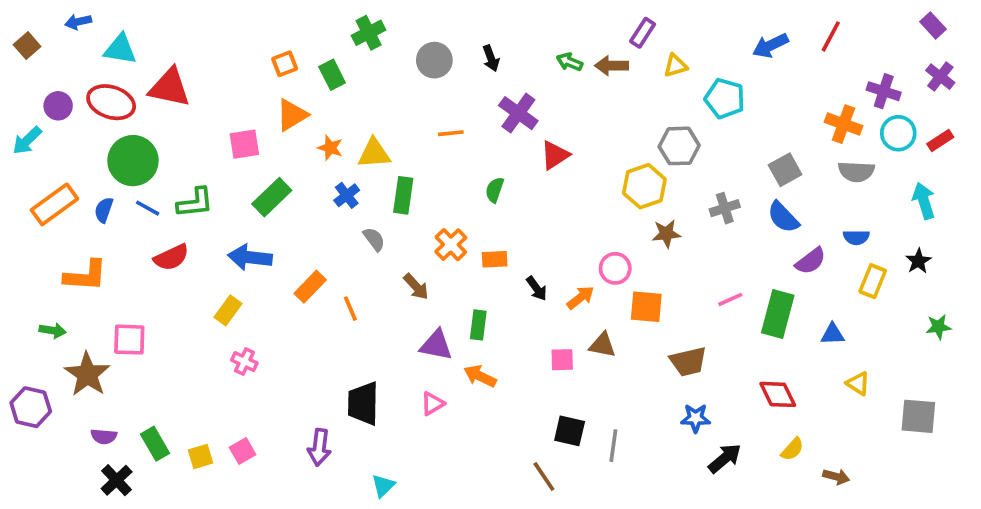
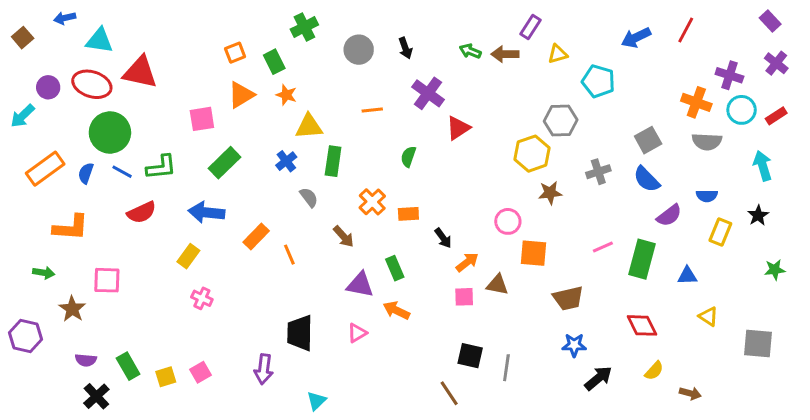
orange star: (330, 148) -> (286, 95), moved
orange arrow: (580, 298) -> (467, 262), moved
green rectangle: (478, 325) -> (395, 268), turned -30
brown star: (87, 374) -> (72, 309), size x0.7

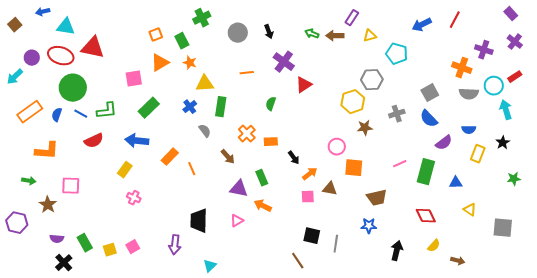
cyan circle: (742, 110) -> (494, 86), moved
blue star: (574, 345) -> (369, 226), moved
black arrow: (598, 378) -> (397, 251), turned -36

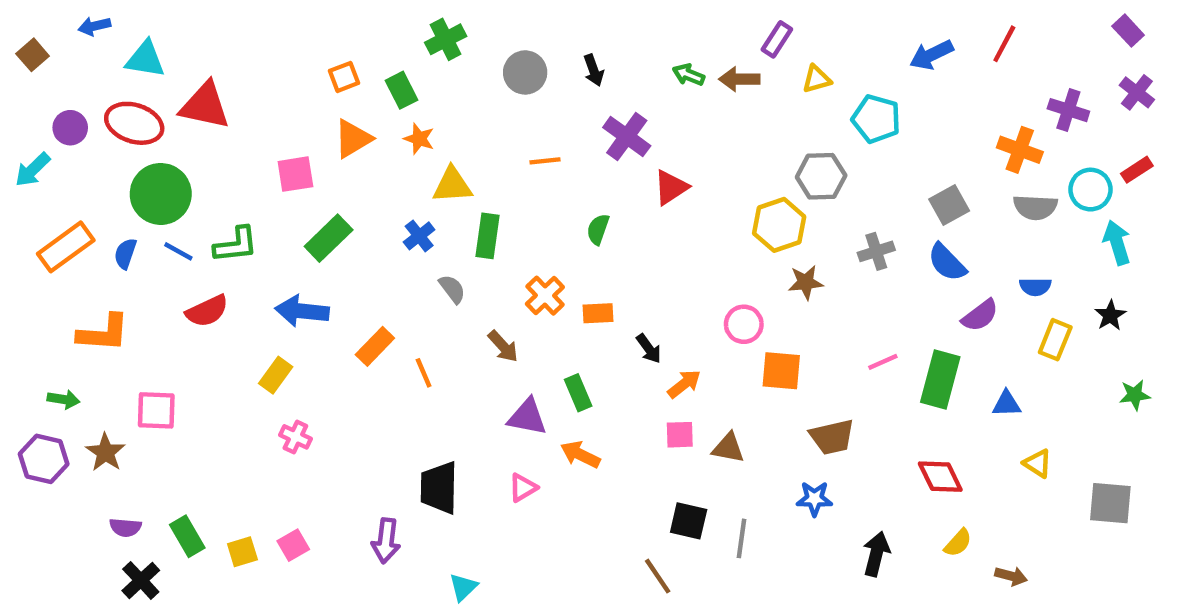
brown triangle: (330, 189) -> (728, 448), moved
purple hexagon: (17, 223) -> (44, 459), moved

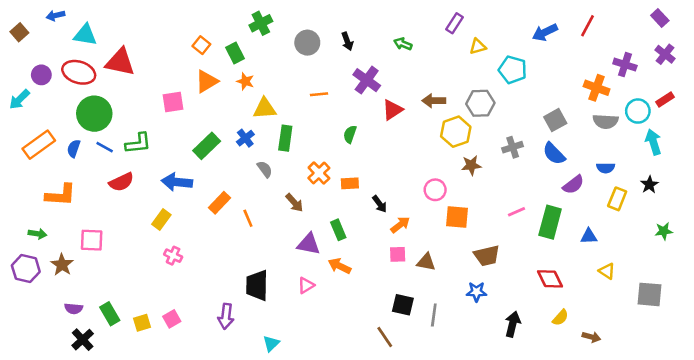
orange square: (344, 77) -> (201, 45), turned -30
brown arrow: (739, 79) -> (434, 101), moved
green rectangle: (329, 238) -> (207, 146), moved

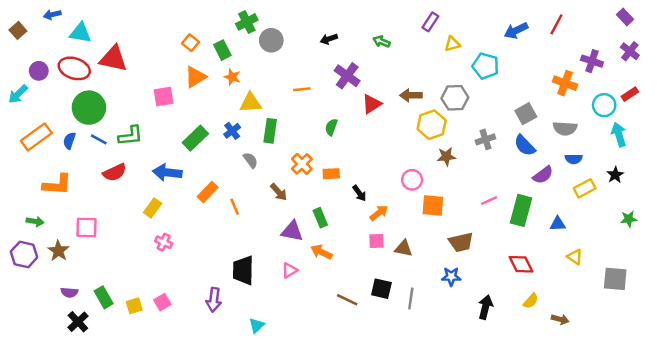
black arrow: (347, 41) -> (329, 39), turned 91
gray circle: (307, 43) -> (271, 40), moved
gray semicircle: (606, 121) -> (565, 128), moved
yellow rectangle: (617, 199) -> (585, 188), turned 40
brown line: (385, 337) -> (347, 300), moved, turned -30

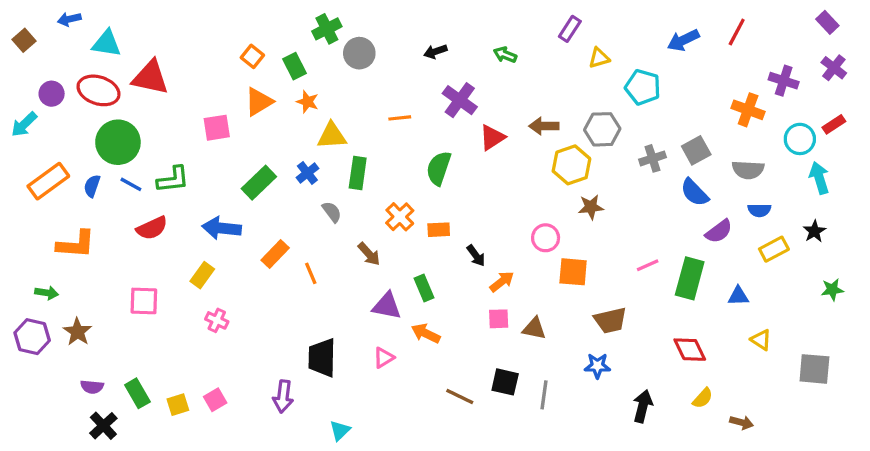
green semicircle: (331, 127) -> (439, 168), size x1.5
gray cross: (485, 139) -> (652, 158), moved
pink square: (86, 228) -> (144, 301), moved

